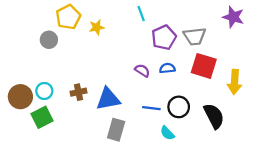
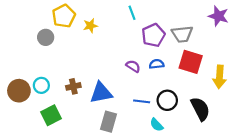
green square: (42, 117) -> (51, 115), moved

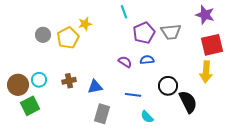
yellow pentagon: (64, 16) -> (68, 38), moved
red square: (191, 62) -> (212, 45), moved, turned -30
blue triangle: (101, 93) -> (95, 87), size x0.7
black circle: (167, 100) -> (168, 86), moved
green square: (51, 115) -> (30, 106), moved

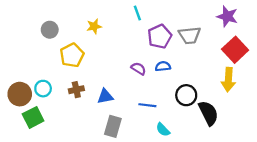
gray circle: (43, 35) -> (50, 30), moved
yellow pentagon: (68, 38) -> (72, 55), moved
red square: (212, 45) -> (235, 50), turned -30

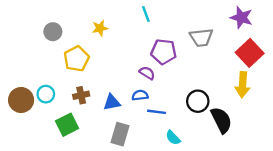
purple pentagon: (160, 36) -> (164, 52), moved, turned 30
blue semicircle: (163, 66) -> (140, 95), moved
green square: (33, 117) -> (67, 125), moved

